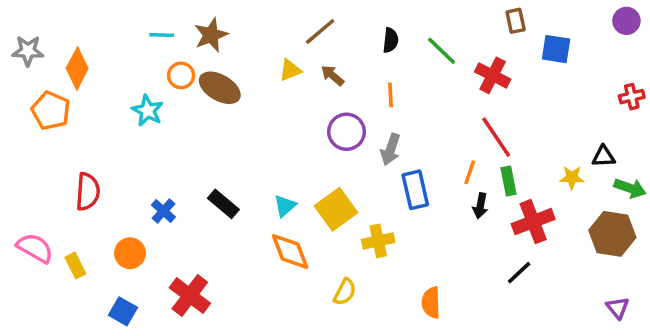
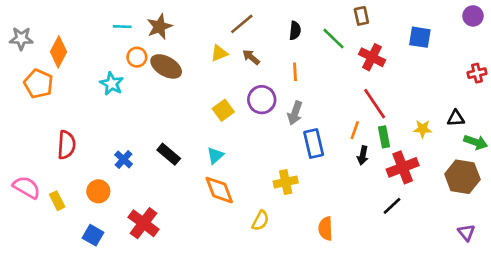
brown rectangle: (516, 21) -> (361, 16), moved
yellow star: (572, 178) -> (423, 129), moved
yellow square: (336, 209) -> (223, 110), moved, size x0.7

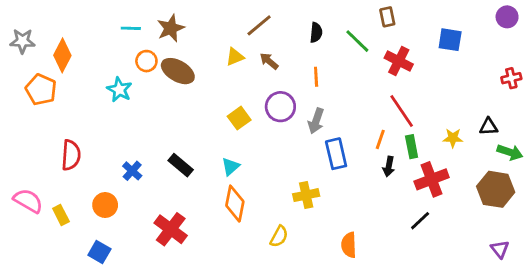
orange diamond: (219, 190) -> (235, 204), turned 32
red cross: (143, 223) -> (171, 229), moved

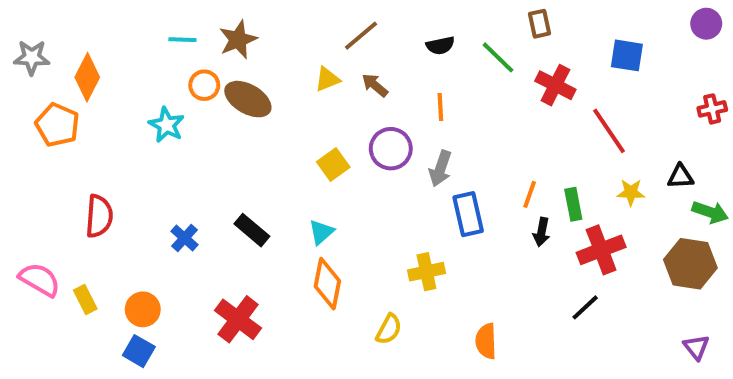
black semicircle: (316, 33) -> (440, 46), turned 72
red line: (402, 111) -> (609, 131), moved
orange circle: (105, 205) -> (143, 309), moved

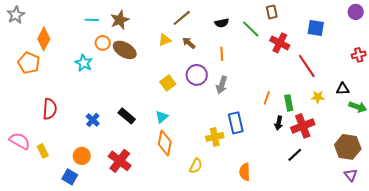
gray star: (32, 57) -> (16, 15), moved, turned -30
blue rectangle: (468, 214) -> (236, 123), moved
black arrow: (542, 232) -> (279, 123), moved
brown hexagon: (690, 264) -> (348, 147), moved
orange circle: (143, 309) -> (82, 156), moved

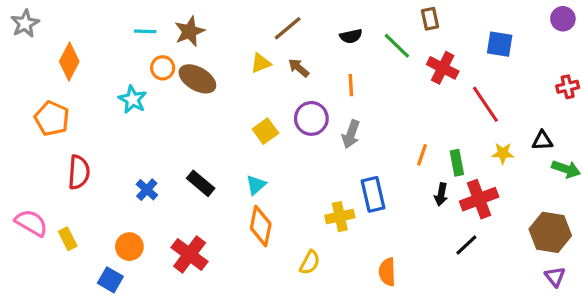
orange pentagon: (29, 63) -> (52, 118), moved

